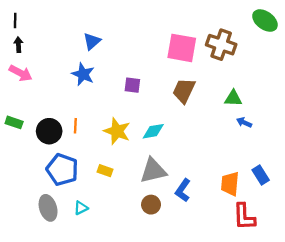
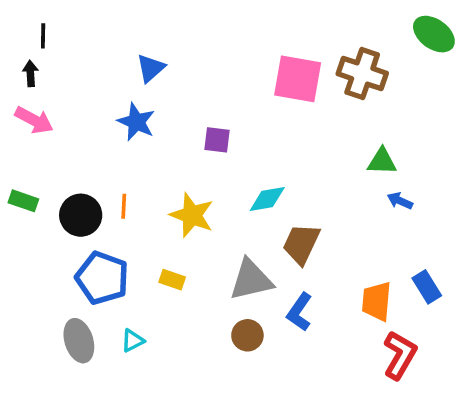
black line: (15, 21) -> (43, 36), moved
brown trapezoid: (184, 91) -> (301, 244), moved
cyan diamond: (153, 131) -> (267, 199), moved
red L-shape: (244, 217) -> (400, 355), turned -148

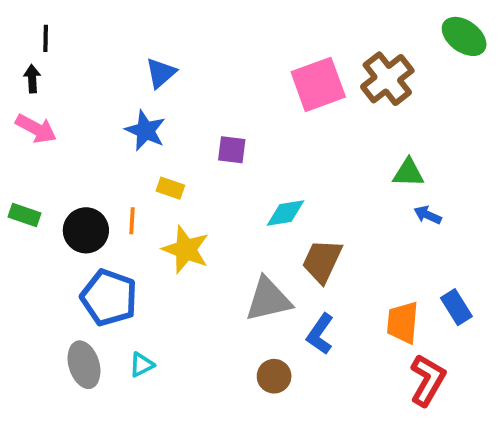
brown cross: (362, 74) -> (387, 79), turned 33
pink square: (298, 79) -> (318, 84), turned -30
yellow star: (192, 215) -> (186, 250), moved
yellow rectangle: (172, 280) -> (170, 188), moved
brown circle: (247, 335) -> (274, 376), moved

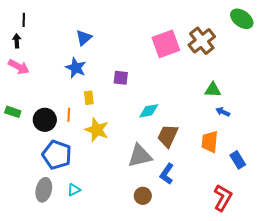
yellow rectangle: (170, 188) -> (89, 98), turned 64
orange trapezoid: (403, 322) -> (210, 142), moved
gray ellipse: (84, 365) -> (44, 190), turned 30

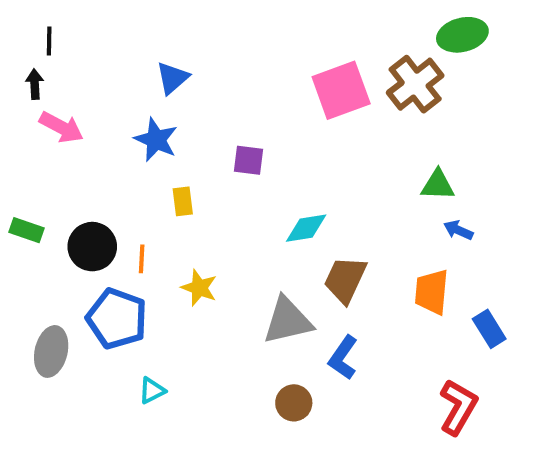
green ellipse: (242, 19) -> (462, 35), moved, turned -50
pink arrow: (19, 67) -> (61, 127), moved
orange line: (69, 115) -> (142, 259), moved
yellow star: (97, 130) -> (199, 288), moved, size x0.7
gray ellipse: (44, 190) -> (51, 351), moved

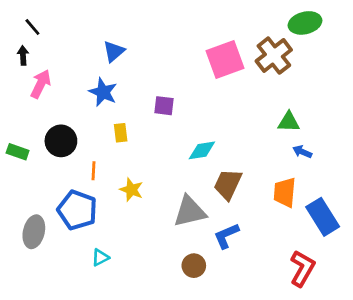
black line: (49, 41) -> (32, 27), turned -42
pink arrow: (61, 127) -> (41, 84), turned -92
black circle: (92, 247) -> (61, 141), moved
blue rectangle: (489, 329) -> (323, 217), size x1.5
blue L-shape: (343, 358) -> (226, 236), turned 32

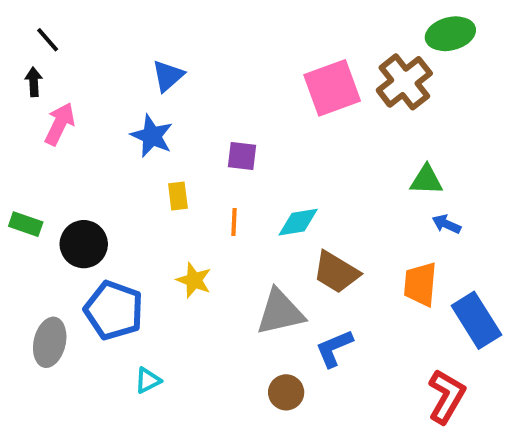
black circle: (61, 141) -> (84, 244), moved
orange line: (93, 171) -> (234, 222), moved
brown trapezoid: (228, 184) -> (336, 272), turned -84

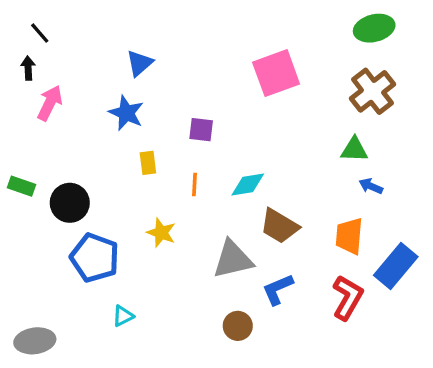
brown cross: (404, 82) -> (372, 91), moved
blue rectangle: (476, 320) -> (396, 266), turned 72
gray ellipse: (50, 342) -> (35, 341), moved, turned 69
red L-shape: (446, 396) -> (348, 298), moved

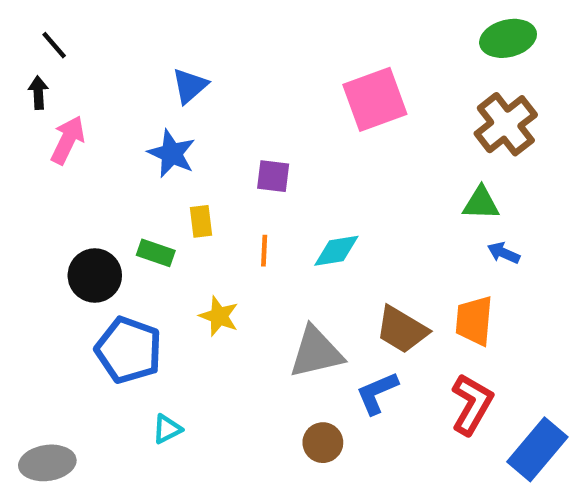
green rectangle: (22, 186) -> (156, 253), moved
brown trapezoid: (279, 226) -> (402, 330), moved
blue rectangle: (396, 266) -> (537, 449), moved

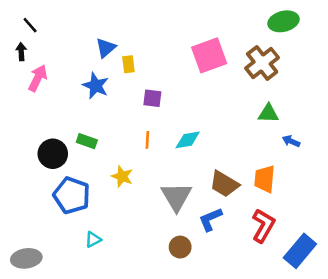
brown cross: (506, 124) -> (262, 63), moved
yellow rectangle: (201, 221) -> (128, 64), moved
blue arrow: (504, 253) -> (291, 141), moved
gray triangle: (316, 352) -> (176, 197), turned -48

